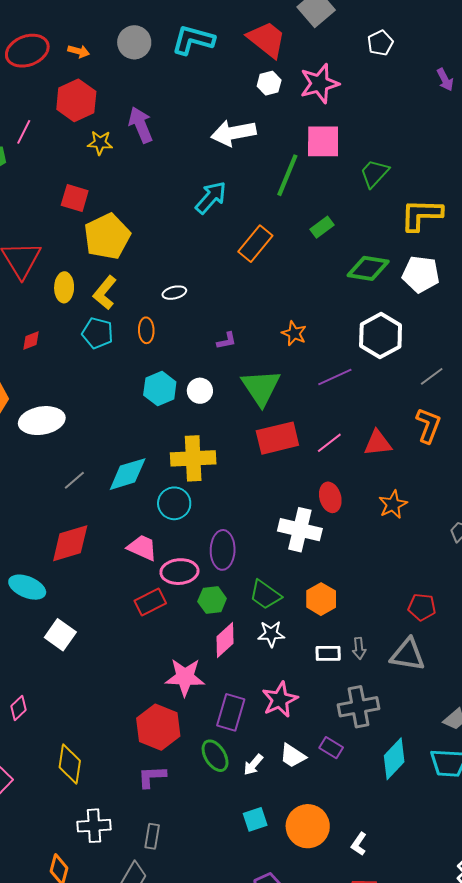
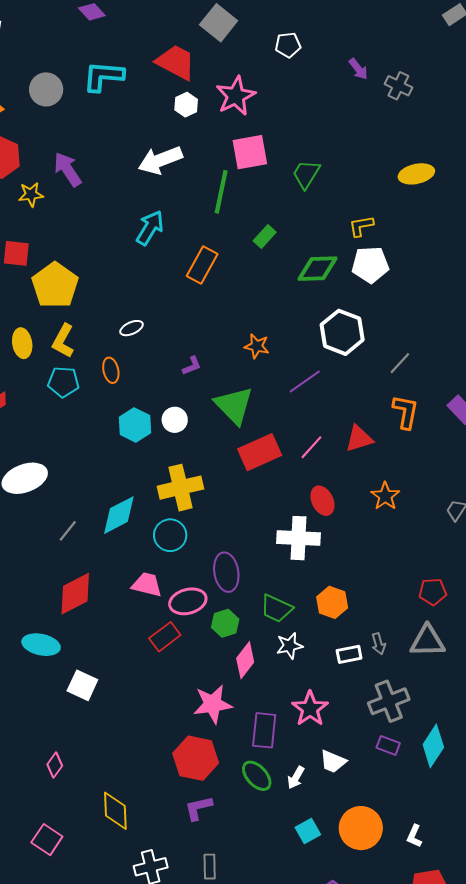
white pentagon: (380, 43) -> (288, 45), turned 30
yellow L-shape: (421, 215) -> (361, 226), moved, size x0.6
purple rectangle: (331, 748) -> (388, 745), moved

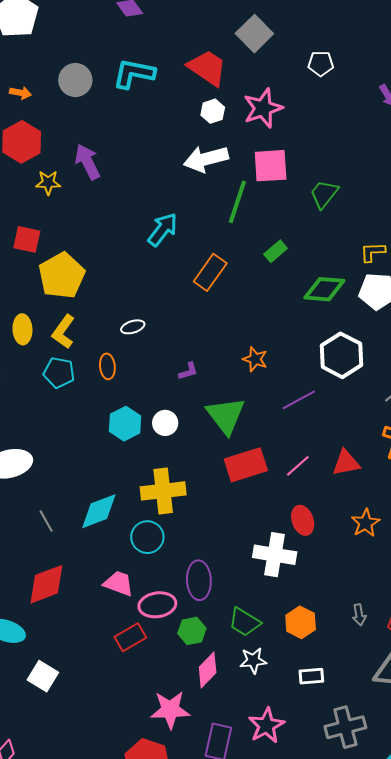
white arrow: (160, 160) -> (206, 159), moved
gray line: (68, 531) -> (46, 521), turned -75
gray arrow: (379, 644) -> (359, 615), moved

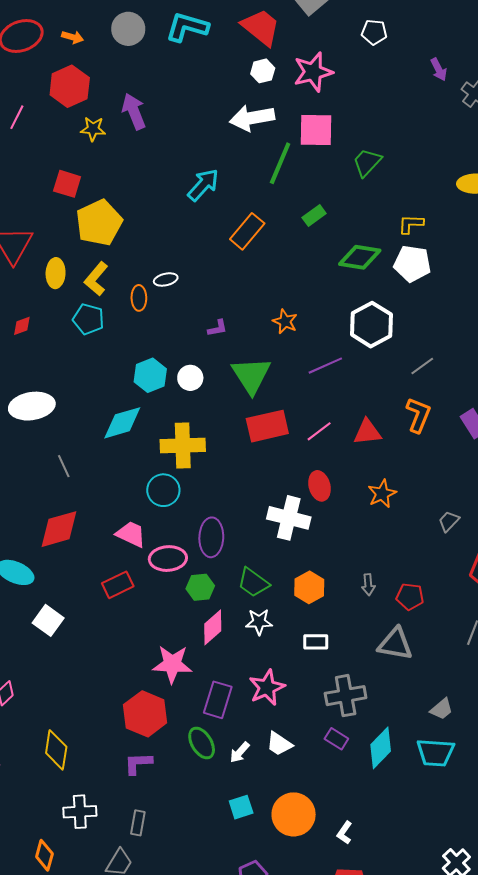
orange ellipse: (107, 366) -> (139, 298), moved
cyan diamond: (99, 511) -> (122, 423), moved
red rectangle: (130, 637) -> (118, 585), moved

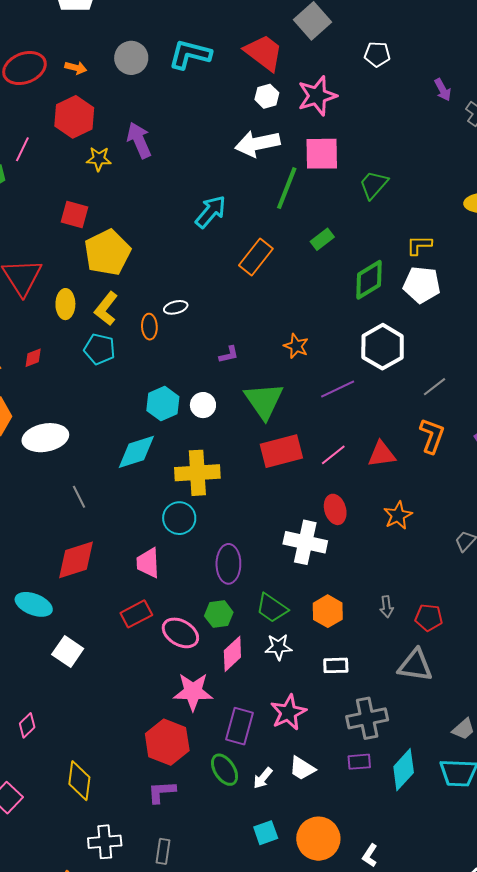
green diamond: (360, 257) -> (369, 280), turned -39
pink trapezoid: (131, 534) -> (148, 563), turned -116
pink ellipse: (168, 559) -> (180, 633), moved, turned 36
purple rectangle: (336, 739) -> (359, 762), turned -35

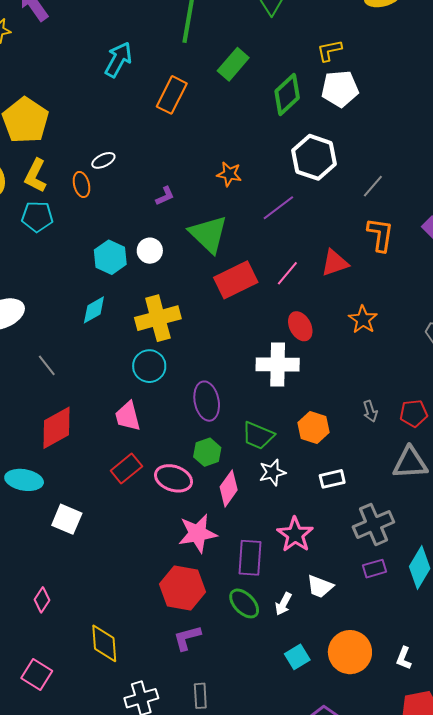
green rectangle: (322, 239) -> (233, 64), size x1.4
cyan diamond: (136, 452) -> (94, 310), size x0.7

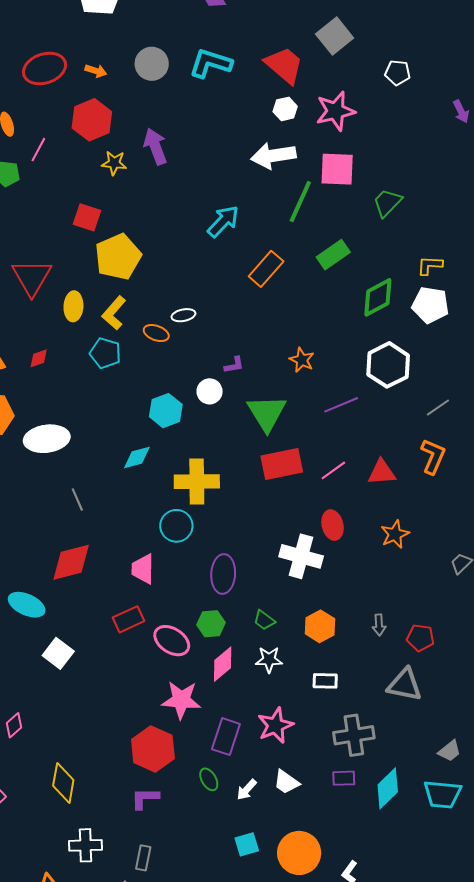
orange ellipse: (82, 184) -> (156, 333), turned -70
white circle: (150, 251) -> (210, 391), moved
green trapezoid: (258, 436) -> (264, 620), size x0.7
green ellipse: (244, 603) -> (209, 779), size x0.7

